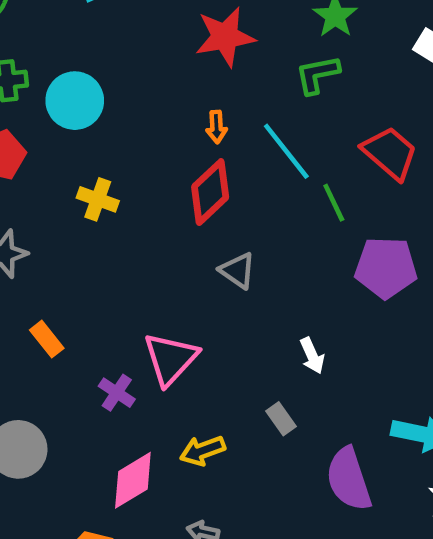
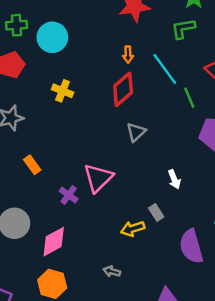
gray triangle: (238, 271) -> (136, 132), turned 40
yellow arrow: (202, 451) -> (133, 229), moved
pink diamond: (133, 480) -> (54, 242), moved

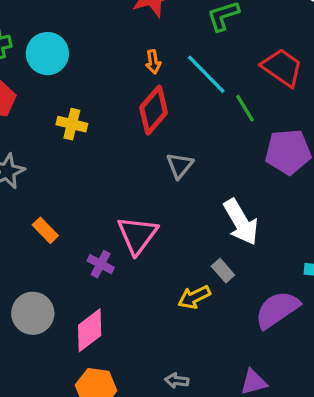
white arrow: (174, 179) -> (241, 222), size x1.8
purple semicircle: (191, 246) -> (277, 310), turned 80
gray arrow: (112, 271) -> (177, 381), moved

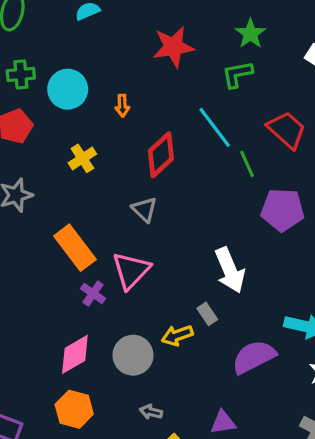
orange arrow: (153, 62) -> (122, 106), moved
yellow cross: (72, 124) -> (82, 158), turned 36
gray triangle: (180, 165) -> (144, 209), moved, turned -32
orange rectangle: (45, 230) -> (75, 248), moved, size x1.8
gray circle: (33, 313) -> (133, 355), moved

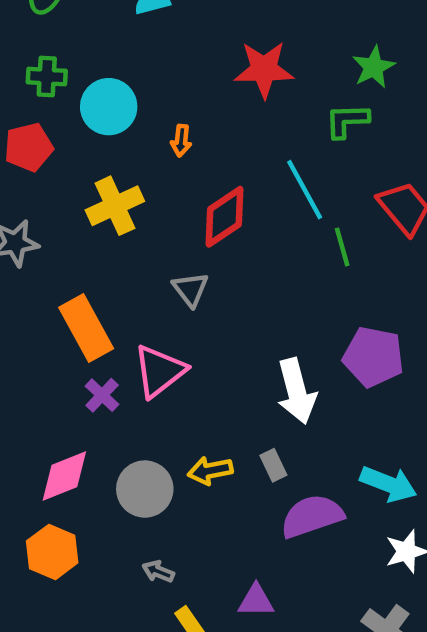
yellow cross: (82, 158) -> (115, 206), size x1.4
purple pentagon: (282, 210) -> (373, 357), moved
gray rectangle: (207, 314) -> (273, 465), moved

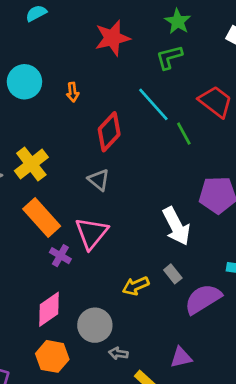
yellow cross: (115, 206) -> (31, 164), moved
gray circle: (145, 489) -> (95, 325), moved

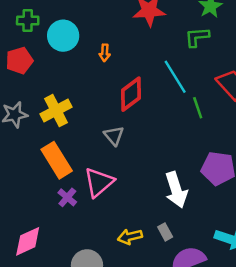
pink diamond: (49, 309) -> (28, 241), moved

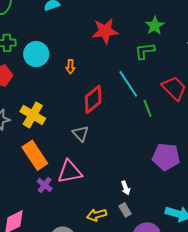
yellow cross: (56, 111) -> (33, 115), turned -30
pink triangle: (99, 182) -> (70, 172), turned 32
white arrow: (176, 190) -> (126, 188), moved, size x0.5

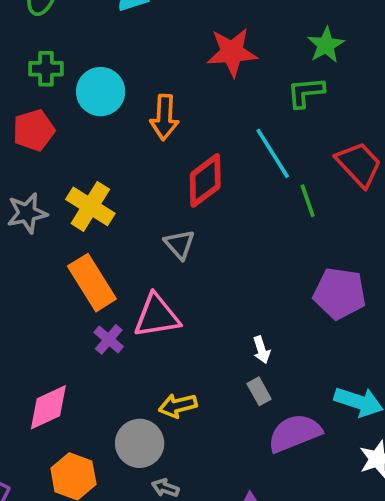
orange arrow: (70, 67) -> (164, 117), size x1.6
yellow arrow: (97, 215) -> (178, 406), moved

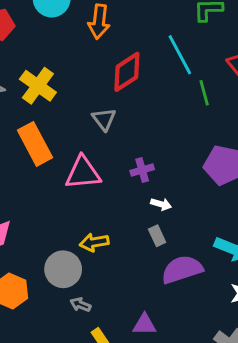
purple cross: (109, 339) -> (142, 170), moved, turned 30
white arrow: (262, 350) -> (161, 204), turned -60

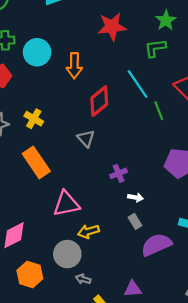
yellow cross: (38, 86) -> (34, 119), size x0.7
pink triangle: (83, 173) -> (66, 204), moved

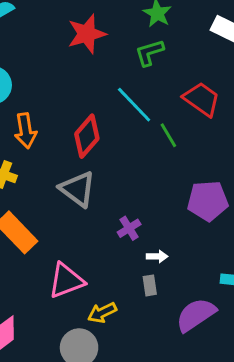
orange arrow: (74, 66) -> (26, 131), moved
gray triangle: (86, 138) -> (78, 189), size x1.5
gray rectangle: (135, 221) -> (150, 285), moved, turned 32

